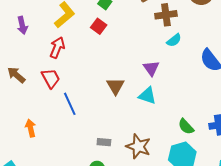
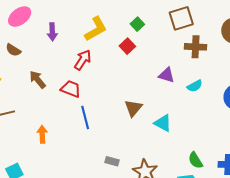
cyan semicircle: (174, 40) -> (195, 86), moved
purple triangle: (151, 68) -> (167, 75), moved, turned -48
red trapezoid: (51, 78) -> (71, 89), turned -50

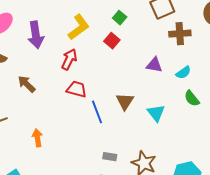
purple arrow: (52, 32) -> (36, 35), size x1.5
red trapezoid: (71, 89) -> (77, 89), moved
blue line: (85, 117) -> (97, 112), moved
cyan triangle: (163, 123) -> (156, 113), turned 30
green semicircle: (195, 160) -> (192, 98), moved

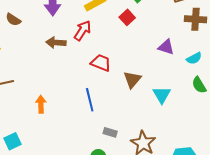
brown arrow: (27, 84) -> (56, 43), moved, turned -48
red trapezoid: (77, 89) -> (101, 63), moved
blue line: (97, 112) -> (90, 100), moved

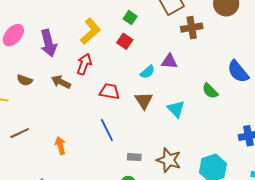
brown semicircle: (13, 20) -> (25, 80), moved
brown arrow: (56, 43) -> (61, 82), turned 36
cyan semicircle: (194, 58) -> (147, 72), moved

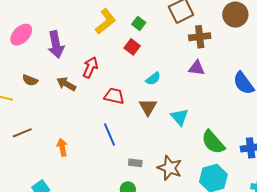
yellow L-shape: (90, 31) -> (106, 21), moved
purple triangle: (169, 61) -> (197, 68), moved
green semicircle: (210, 91) -> (213, 142), moved, size x1.5

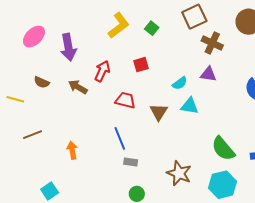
brown cross: (200, 37) -> (212, 43), turned 30
red square: (132, 47) -> (141, 65), moved, turned 35
cyan semicircle: (153, 79) -> (180, 83), moved
cyan triangle: (180, 117) -> (190, 106), moved, turned -42
gray rectangle: (135, 163) -> (131, 162), moved

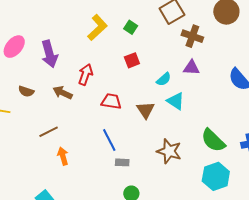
red square: (141, 65) -> (132, 60), moved
cyan triangle: (190, 106) -> (176, 101), turned 30
brown line: (33, 135) -> (49, 132), moved
brown star: (179, 173) -> (169, 151), moved

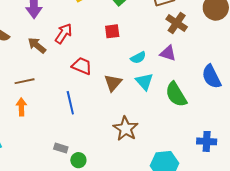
brown line: (49, 132) -> (25, 81), moved
green semicircle: (213, 140) -> (176, 94), moved
gray rectangle: (122, 162) -> (61, 148), moved

